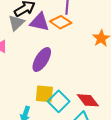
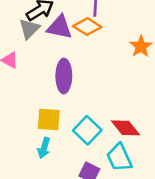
purple ellipse: (42, 60) -> (64, 76), turned -30
yellow square: (44, 94) -> (49, 119), moved

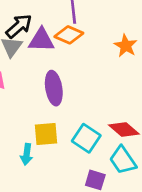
cyan arrow: (44, 148) -> (27, 154), moved

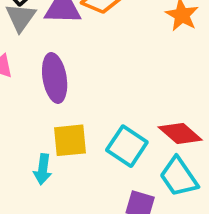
purple ellipse: (54, 88) -> (55, 78), moved

